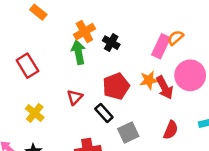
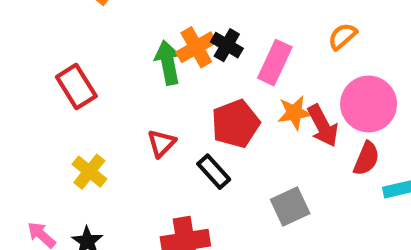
orange cross: (84, 32) -> (196, 47), moved
pink rectangle: (161, 46) -> (275, 63), moved
red semicircle: (171, 130) -> (366, 159), moved
gray square: (128, 132) -> (290, 207), moved

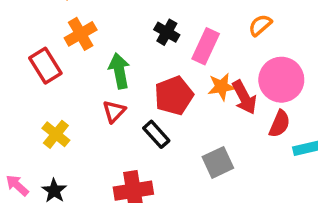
orange cross: (196, 47) -> (81, 34), moved
green arrow: (168, 63) -> (119, 71), moved

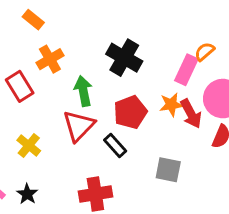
black cross: (167, 32) -> (124, 58), size x1.6
pink rectangle: (206, 46) -> (186, 70), moved
red triangle: (114, 111) -> (79, 126), size x1.6
gray square: (218, 162) -> (168, 170), turned 36

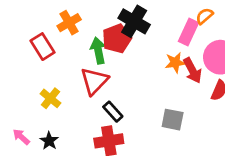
red pentagon: (130, 112) -> (117, 39), moved
black rectangle: (115, 146) -> (113, 112), moved

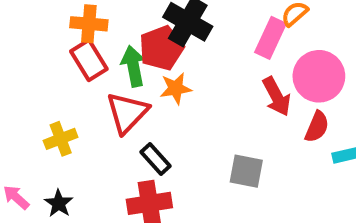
orange cross: (69, 23) -> (89, 24), turned 35
red rectangle: (42, 47) -> (89, 60), moved
orange star: (175, 62) -> (176, 88), moved
yellow cross: (50, 98) -> (61, 139), turned 30

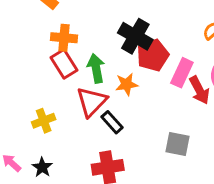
pink rectangle: (270, 38) -> (182, 73), moved
red pentagon: (162, 48) -> (153, 55), moved
black rectangle: (155, 159) -> (112, 122), moved

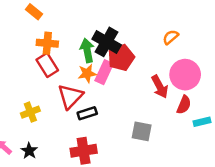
green arrow: (96, 68) -> (87, 50), moved
pink rectangle: (182, 73) -> (104, 72), moved
orange star: (127, 84) -> (87, 73), moved
black rectangle: (112, 122) -> (87, 113), turned -66

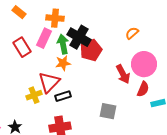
orange cross: (47, 43) -> (55, 18), moved
red rectangle: (47, 65) -> (22, 47), moved
pink rectangle: (104, 72) -> (44, 38), moved
yellow cross: (30, 112) -> (34, 95), moved

